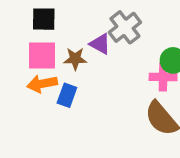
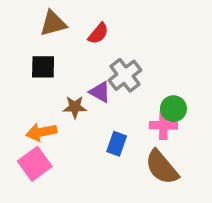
pink square: (42, 55) -> (35, 164), moved, turned -36
blue rectangle: (67, 95) -> (117, 144), moved

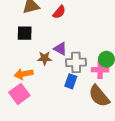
gray cross: (125, 75) -> (76, 62), moved, turned 36

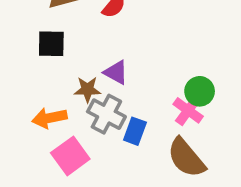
gray cross: (76, 62) -> (106, 114), moved, turned 30
pink cross: (100, 70) -> (188, 110), turned 35
pink square: (19, 94) -> (70, 156), moved

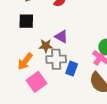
gray cross: (106, 114) -> (56, 59), turned -30
orange arrow: (49, 118) -> (25, 61), turned -42

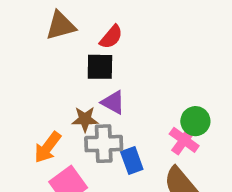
black square: (26, 21) -> (100, 67), moved
blue rectangle: (72, 69) -> (132, 160), turned -40

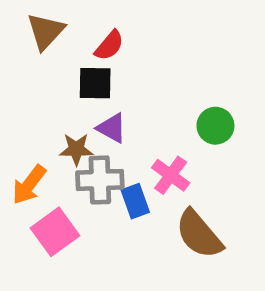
brown triangle: (61, 26) -> (46, 31), turned -32
green circle: (195, 121) -> (215, 126), moved
pink cross: (184, 140) -> (171, 175), moved

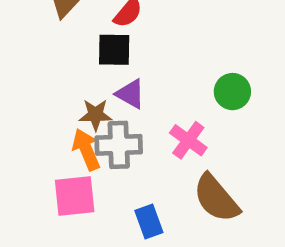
orange arrow: (29, 185) -> (86, 150), moved, turned 120
blue rectangle: (135, 201) -> (149, 221), moved
pink square: (55, 232) -> (75, 196), turned 30

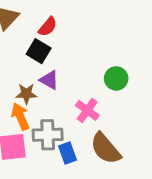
black square: (114, 50) -> (39, 51), turned 30
gray cross: (119, 145) -> (48, 135), moved
blue rectangle: (149, 221) -> (67, 153), moved

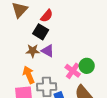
green circle: (116, 78) -> (87, 66), moved
brown star: (26, 94) -> (33, 51), moved

